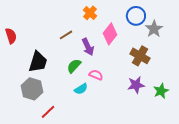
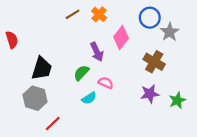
brown line: (66, 35) -> (73, 14), moved

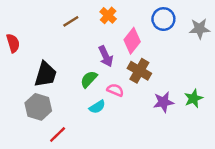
brown line: (73, 14) -> (71, 21), moved
gray star: (170, 32) -> (200, 29), moved, turned 30
brown cross: (154, 62) -> (139, 71), moved
green star: (177, 100) -> (194, 98), moved

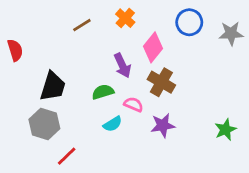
green semicircle: (89, 79) -> (103, 92), turned 30
green star: (194, 98) -> (225, 130), moved
purple star: (163, 102) -> (163, 125), moved

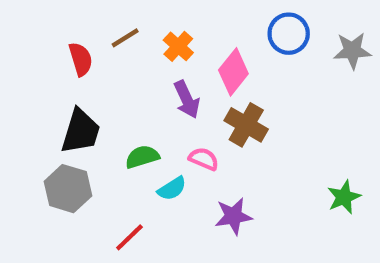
orange cross: (125, 18) -> (178, 46), moved
red semicircle: (15, 50) -> (81, 59), moved
green semicircle: (103, 92) -> (142, 157), moved
purple star: (163, 125) -> (233, 216), moved
red line: (67, 156) -> (129, 237), moved

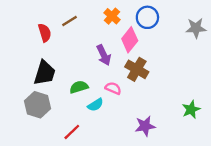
blue circle: (289, 34) -> (147, 17), moved
orange cross: (178, 46) -> (112, 16), moved
purple star: (233, 216) -> (145, 126), moved

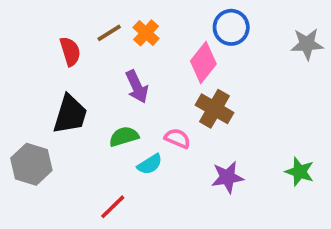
orange cross: (112, 16) -> (146, 33), moved
purple arrow: (104, 55) -> (137, 87), moved
gray hexagon: (38, 105) -> (31, 164), moved
green star: (191, 110) -> (300, 172), turned -30
purple star: (145, 126) -> (227, 177), moved

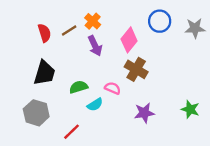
blue circle: (231, 27) -> (160, 21), moved
brown line: (109, 33) -> (69, 31), moved
purple arrow: (137, 87) -> (95, 46), moved
gray hexagon: (31, 164) -> (36, 113), moved

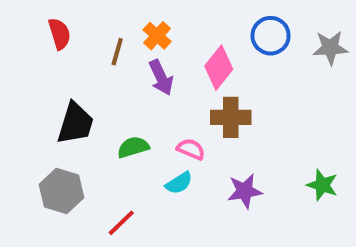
brown line: (69, 31) -> (117, 52), turned -42
red semicircle: (44, 33) -> (60, 34), moved
brown cross: (136, 69) -> (231, 117), turned -30
cyan semicircle: (95, 105) -> (179, 183), moved

